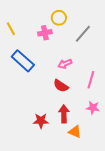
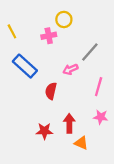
gray line: (83, 34) -> (90, 52), moved
red semicircle: (61, 86) -> (51, 91), moved, turned 70

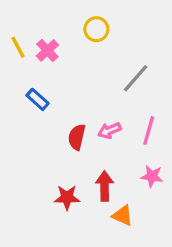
pink cross: (49, 36) -> (47, 50), moved, turned -32
blue rectangle: (25, 66) -> (38, 99), size x0.6
pink arrow: (70, 69) -> (109, 130), moved

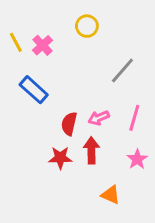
blue rectangle: (38, 99) -> (34, 90), size x1.4
pink star: (152, 176) -> (137, 159), turned 30
red arrow: (105, 186) -> (91, 150), moved
red star: (67, 197) -> (60, 158), moved

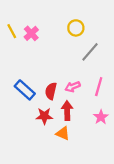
yellow circle: (87, 26) -> (76, 28), moved
blue rectangle: (34, 90) -> (25, 90), moved
orange triangle: (111, 195) -> (63, 133), moved

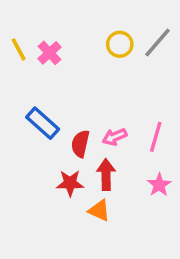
gray line: (90, 52) -> (157, 43), moved
blue rectangle: (25, 90) -> (43, 123), moved

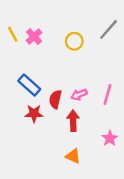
yellow circle: (120, 44) -> (74, 41), moved
red star: (70, 183) -> (34, 114), moved
pink star: (159, 185) -> (110, 138), moved
orange triangle: (99, 211) -> (73, 156), moved

